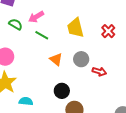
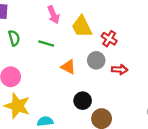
pink arrow: (36, 17) -> (53, 15), moved, turned -70
green semicircle: (16, 24) -> (14, 38), turned 56
red cross: (108, 31) -> (109, 39), moved

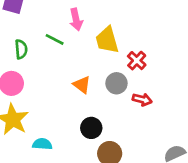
green semicircle: (14, 38) -> (21, 49), moved
green line: (46, 44) -> (55, 39), moved

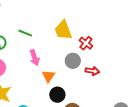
pink arrow: (76, 20) -> (35, 58), moved
orange triangle: (82, 85) -> (48, 76), moved, turned 32

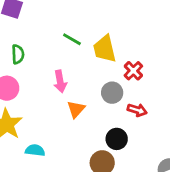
green line: (25, 33) -> (72, 39), moved
black circle: (57, 95) -> (117, 139), moved

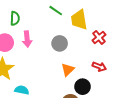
pink arrow: (60, 81) -> (27, 39), moved
gray circle: (112, 93) -> (60, 43), moved
orange triangle: (76, 109) -> (68, 70), moved

